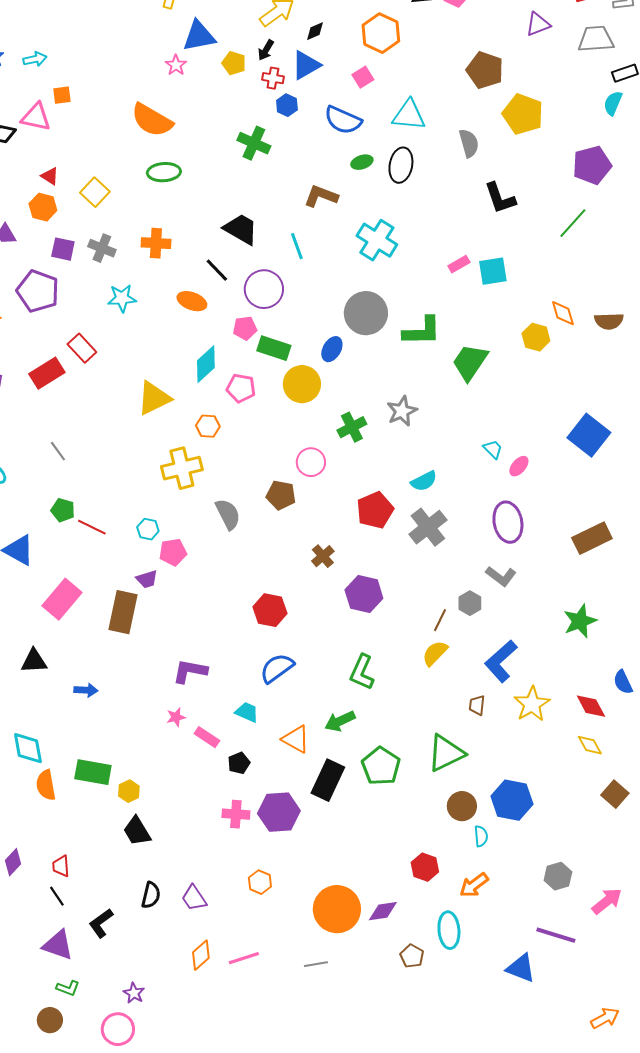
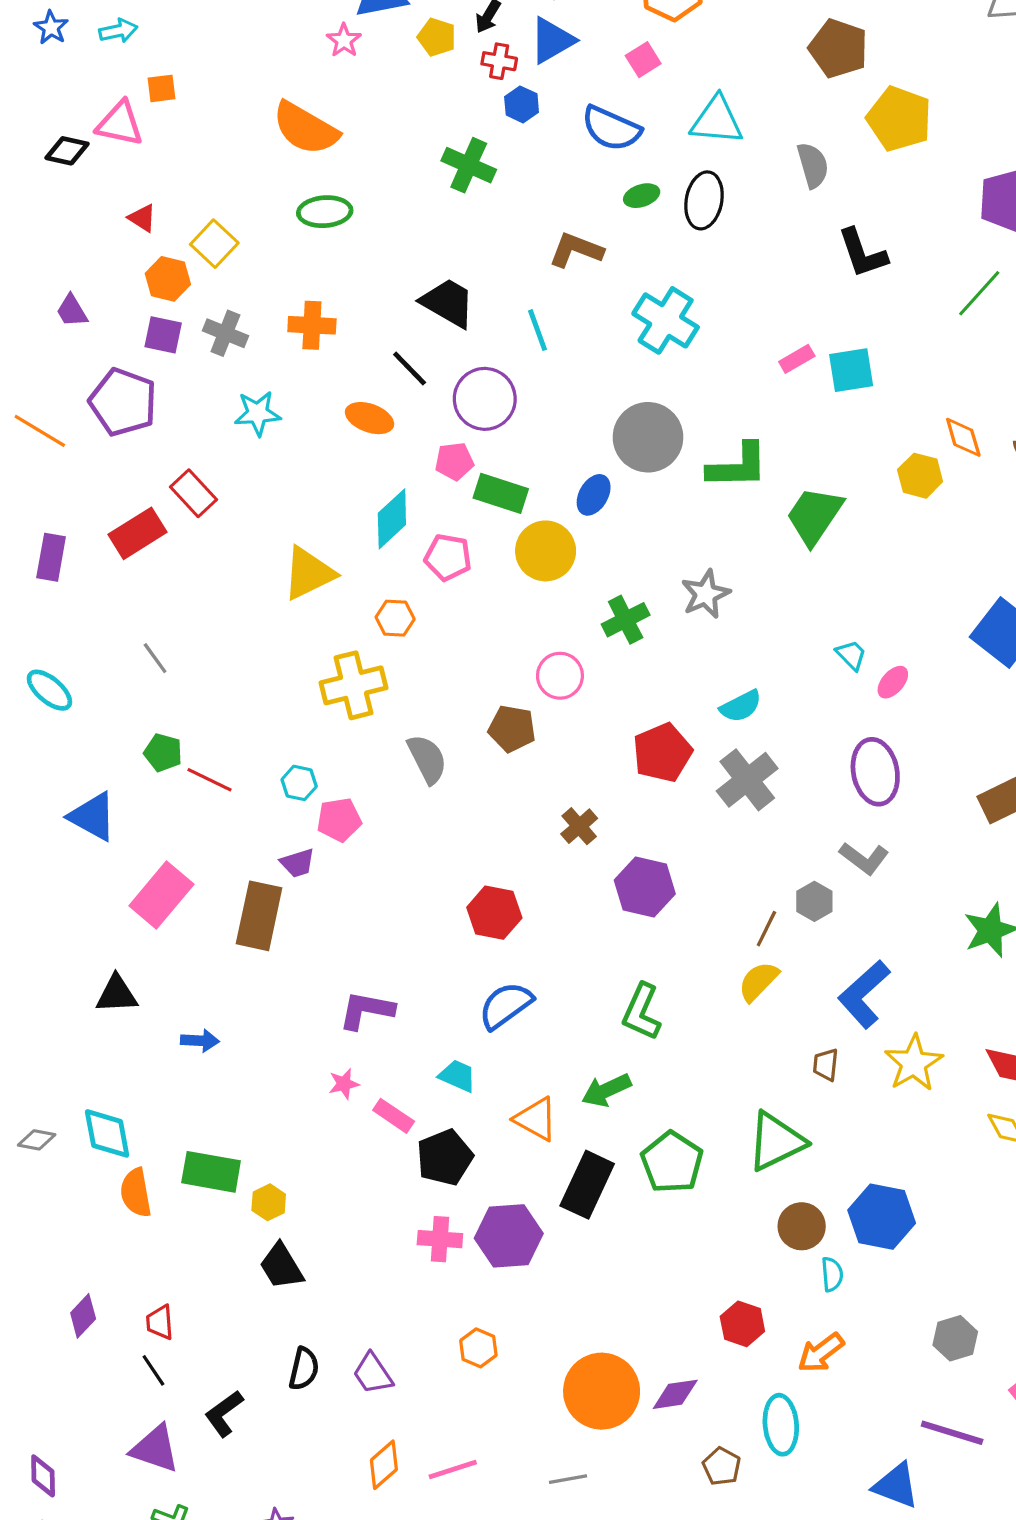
orange hexagon: (43, 207) -> (168, 279), moved
black pentagon: (239, 763) -> (445, 1157), size x1.6

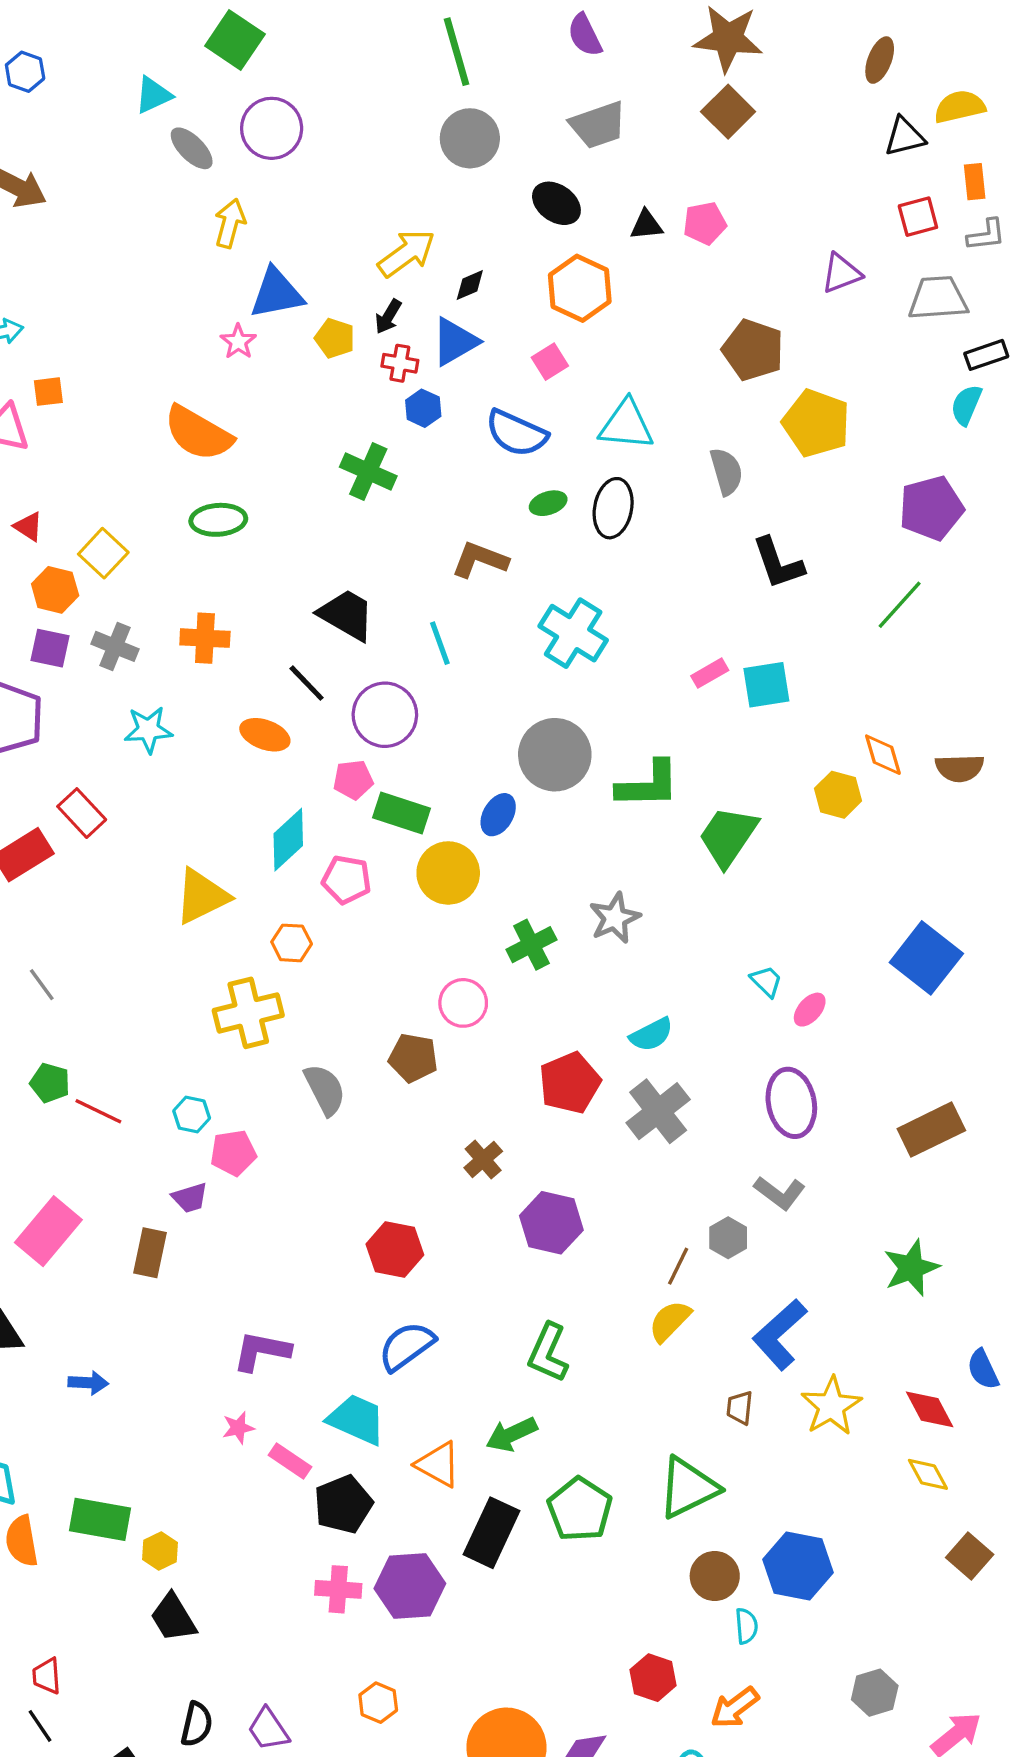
brown rectangle: (259, 916) -> (150, 1253), size x0.7
cyan trapezoid: (458, 1076) -> (357, 1419), size x1.5

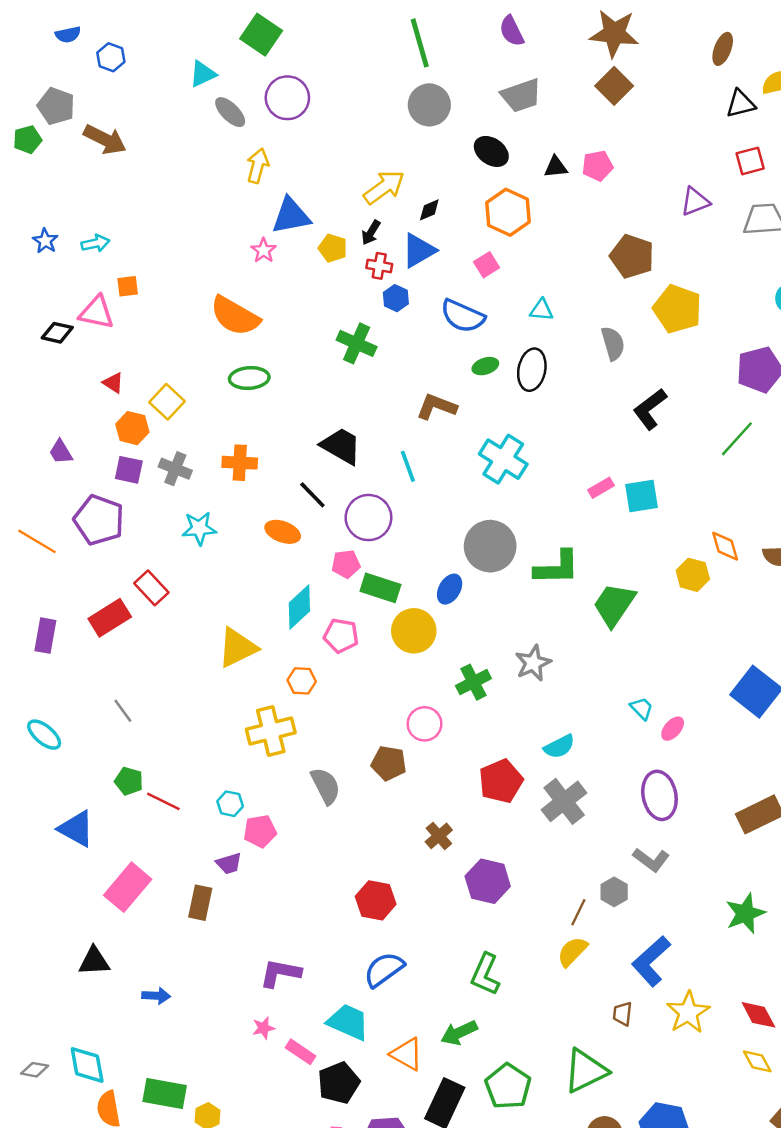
cyan triangle: (626, 425) -> (541, 310), size x0.6
black L-shape: (778, 563) -> (650, 409), turned 72

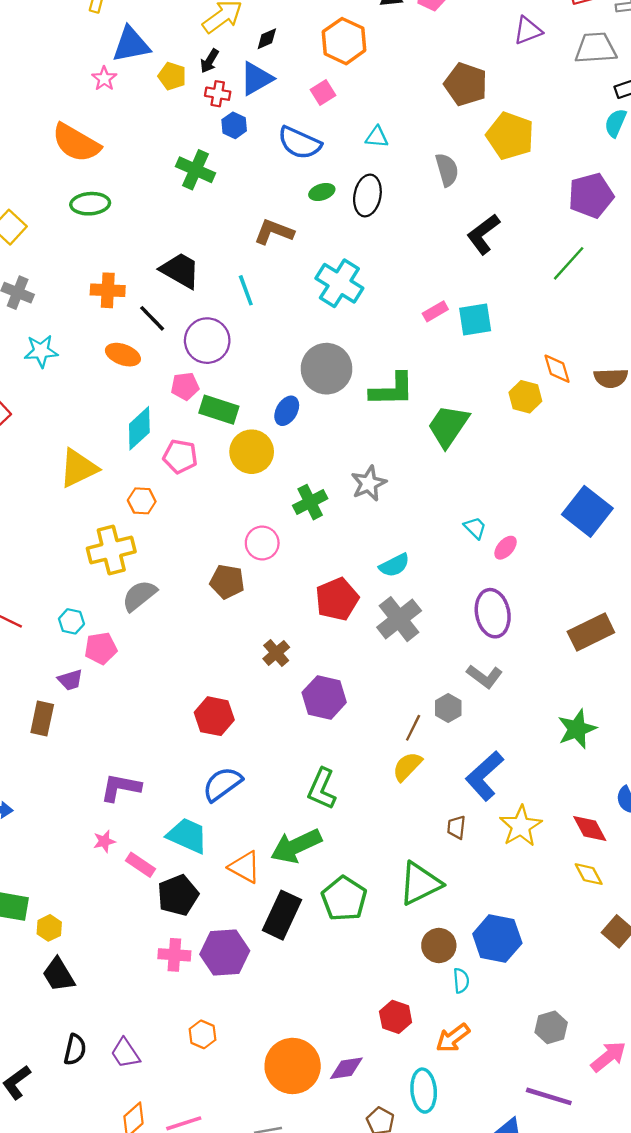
orange cross: (240, 463) -> (108, 290), moved
gray semicircle: (326, 786) -> (139, 596), moved, turned -102
green arrow: (459, 1033) -> (296, 846), size x1.4

